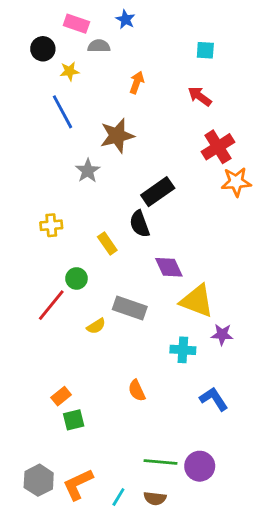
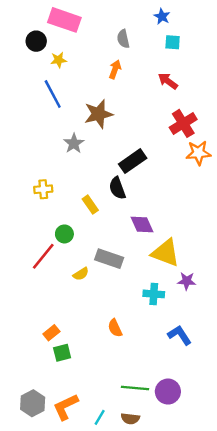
blue star: (125, 19) -> (162, 16), moved
pink rectangle: (76, 24) -> (64, 20), size x1.5
gray semicircle: (99, 46) -> (123, 39), moved, turned -102

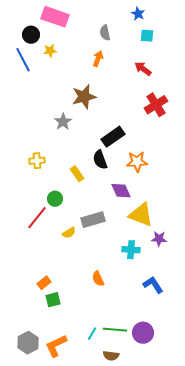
blue line: (53, 94) -> (23, 60), moved
orange star: (198, 153) -> (137, 162), moved
gray rectangle: (109, 259) -> (93, 220), turned -35
cyan line: (100, 417) -> (92, 334), moved

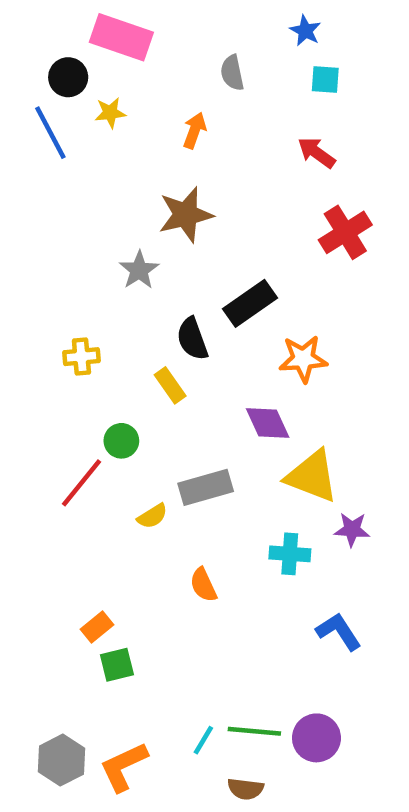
orange arrow: (98, 59) -> (195, 130), moved
black semicircle: (100, 160) -> (192, 339), moved
orange semicircle: (98, 279) -> (203, 585), moved

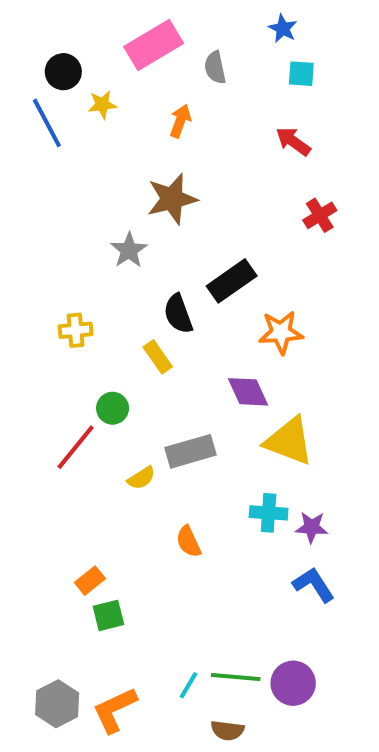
pink rectangle: (121, 37) -> (154, 45), moved, turned -50
red cross: (345, 232) -> (320, 215), size x0.7
purple star: (352, 529) -> (312, 527), moved

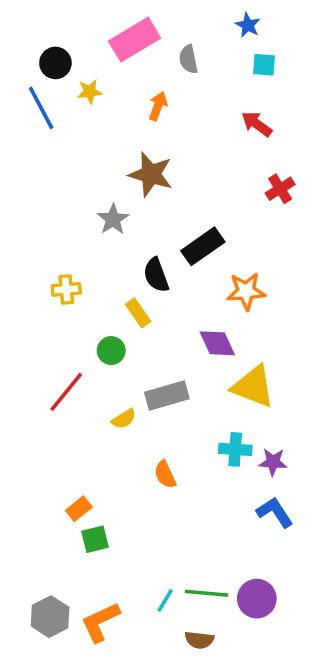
brown star: (172, 199) -> (151, 174), turned 30
green circle: (113, 408) -> (111, 351), moved

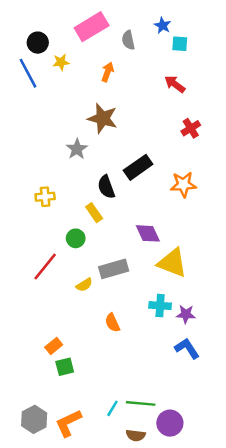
blue star: (248, 25) -> (163, 25), moved
orange star: (246, 291) -> (183, 184), moved
purple circle: (257, 599) -> (170, 423), moved

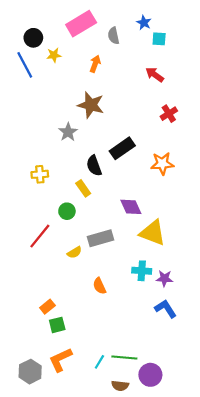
orange L-shape: (68, 423) -> (60, 360), moved

